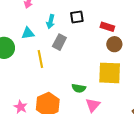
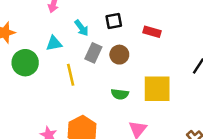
cyan arrow: (51, 21) -> (81, 28), turned -48
brown circle: (114, 44) -> (119, 55), moved
green semicircle: (79, 88) -> (120, 94), moved

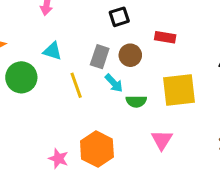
cyan arrow: (81, 28) -> (114, 83), moved
red rectangle: (152, 32) -> (165, 37), moved
cyan triangle: (54, 43) -> (52, 51), turned 35

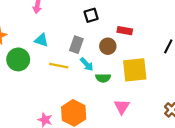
brown circle: (130, 55) -> (108, 46), moved
yellow line: (76, 85) -> (59, 66), turned -60

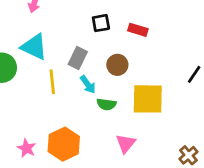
red rectangle: (125, 31) -> (138, 30), moved
cyan triangle: (41, 40) -> (34, 47), size x1.5
yellow line: (59, 66) -> (52, 82), turned 66

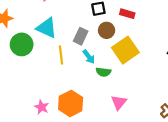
brown circle: (117, 65) -> (107, 30), moved
yellow square: (148, 99) -> (125, 50), moved, turned -35

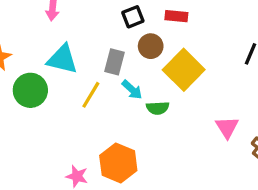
yellow line: (61, 55) -> (91, 95), turned 48
pink triangle: (119, 102) -> (227, 127), moved

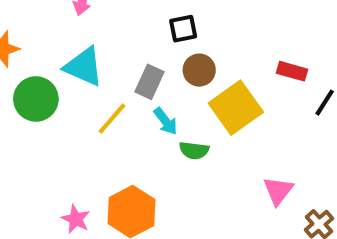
red rectangle: (176, 16) -> (292, 71), moved

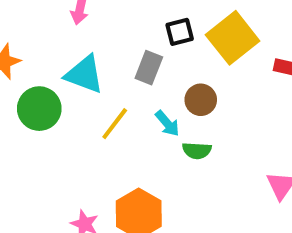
brown circle: (199, 70) -> (201, 100), moved
gray rectangle: (150, 82) -> (149, 68), moved
yellow square: (236, 108) -> (233, 38), moved

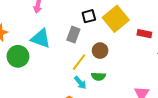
cyan arrow: (167, 123) -> (80, 83), moved
yellow line: (115, 124) -> (79, 62), moved

